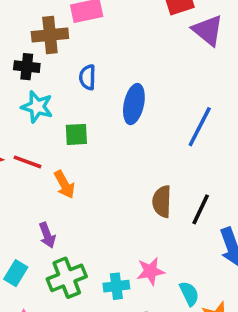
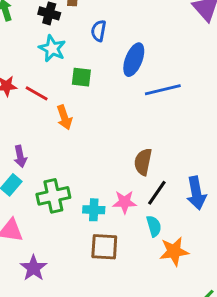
blue line: (200, 127) -> (163, 90), moved, turned 40
brown semicircle: (162, 201) -> (143, 162), moved
black line: (201, 209) -> (157, 193), moved
purple arrow: (47, 235) -> (20, 156), moved

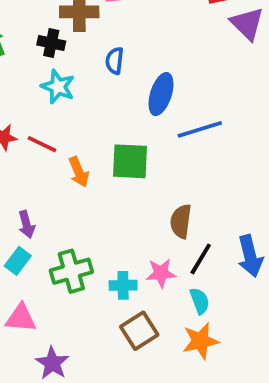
green square: (81, 77) -> (130, 161), moved, size x1.5
brown square: (104, 247) -> (139, 331), turned -32
orange star: (174, 251) -> (200, 341), moved

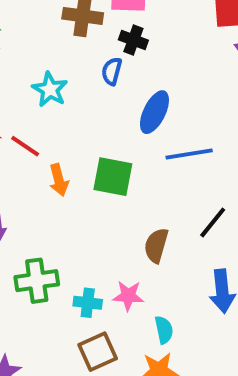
black cross: (51, 43) -> (133, 40), moved
black line: (201, 259) -> (213, 222), moved

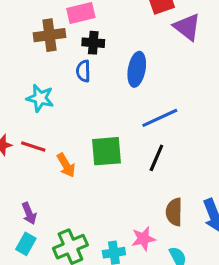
blue ellipse: (154, 112) -> (137, 69), moved
black line: (213, 222) -> (156, 158), moved
brown semicircle: (156, 245) -> (174, 212), moved

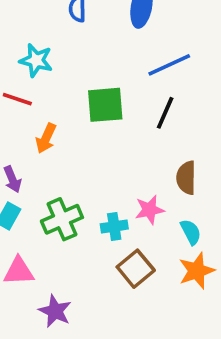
cyan star: (40, 98) -> (36, 60), moved
orange arrow: (66, 165) -> (46, 138), moved, turned 55

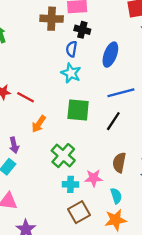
cyan star: (36, 60) -> (71, 73), moved
green cross: (62, 219) -> (63, 156), moved, turned -35

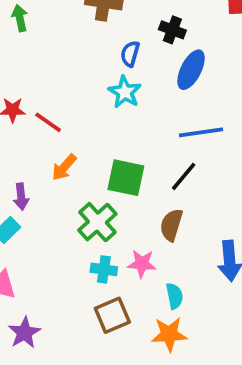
black cross: (82, 30) -> (172, 30), moved
green square: (78, 110) -> (126, 178), moved
brown semicircle: (119, 163) -> (171, 225), moved

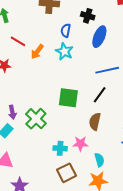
red line: (48, 122) -> (18, 41), moved
orange arrow: (64, 167) -> (37, 52), moved
green cross: (97, 222) -> (36, 119), moved

